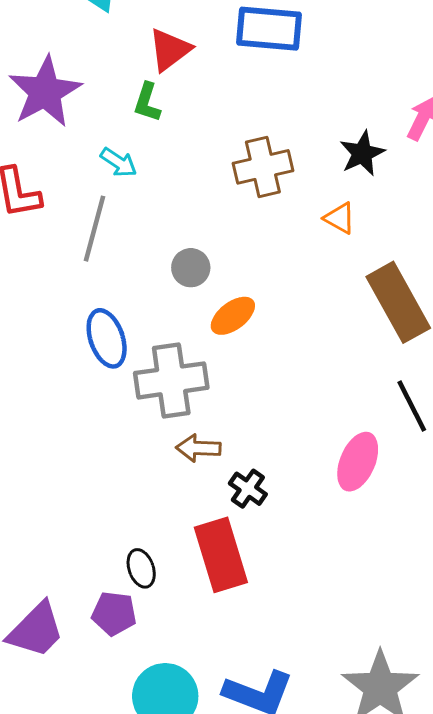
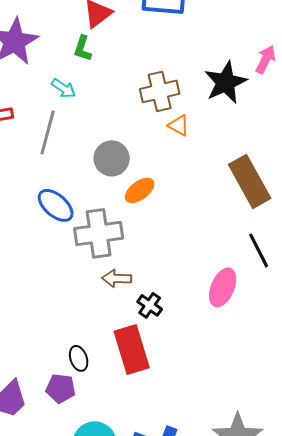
black star: (362, 153) -> (226, 82), size x1.4
orange triangle: (340, 218) -> (179, 125), moved
gray circle: (191, 268) -> (112, 158), size x1.4
blue ellipse: (107, 338) -> (56, 205), turned -30

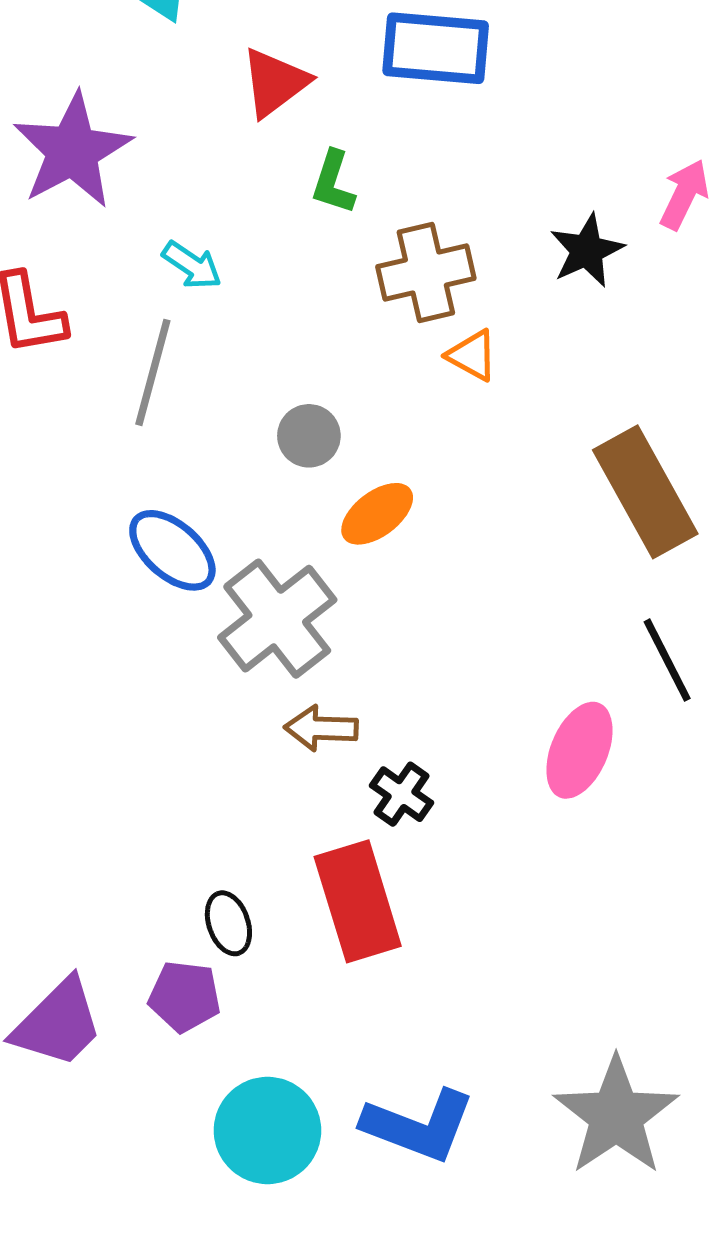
green L-shape: (83, 48) -> (333, 182), moved
black star: (226, 82) -> (587, 251), size x0.7
gray circle: (112, 158) -> (309, 436), size x0.7
gray cross: (99, 233) -> (277, 619), turned -30

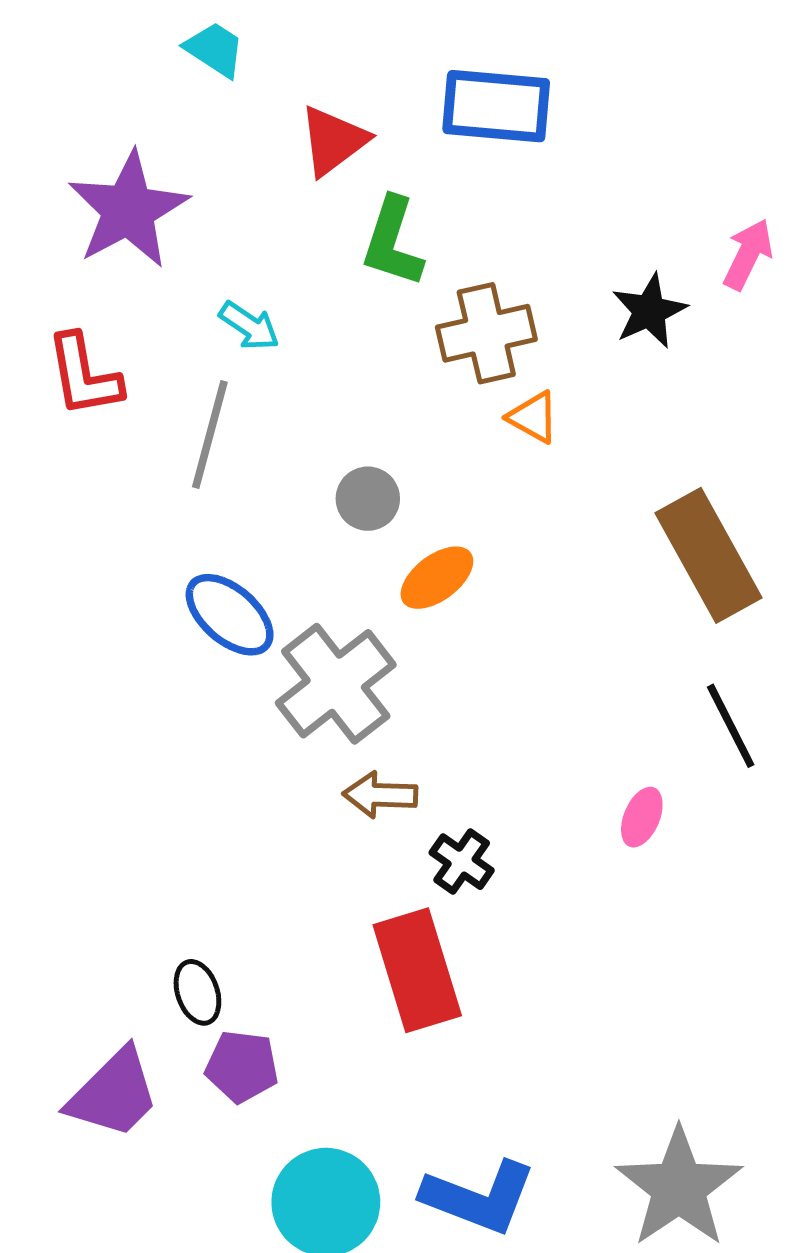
green L-shape: (333, 182) -> (393, 242), size x1.4
pink ellipse: (579, 750) -> (642, 817), size x0.6
black ellipse: (228, 923) -> (197, 992), moved

